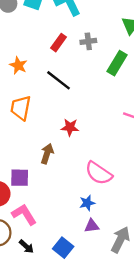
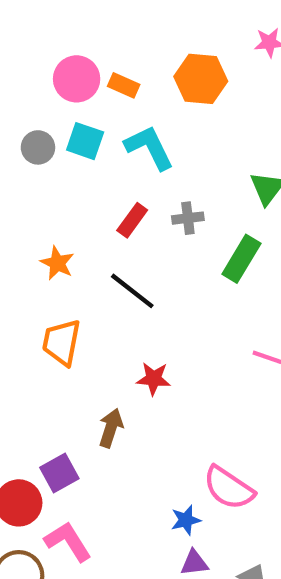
pink semicircle: (99, 173) -> (229, 488), moved
purple square: (20, 178) -> (59, 473), turned -30

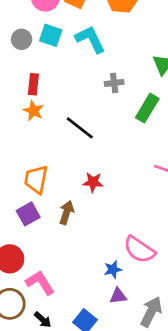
red rectangle: (132, 220) -> (33, 84), moved, turned -30
orange trapezoid: (62, 342) -> (36, 180), moved
purple square: (59, 473) -> (28, 214), moved

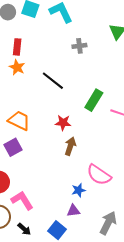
green rectangle: (147, 108) -> (94, 100), moved
orange trapezoid: (36, 180) -> (19, 121), turned 105
brown arrow: (67, 213) -> (70, 146), moved
purple triangle: (118, 296) -> (73, 211), moved

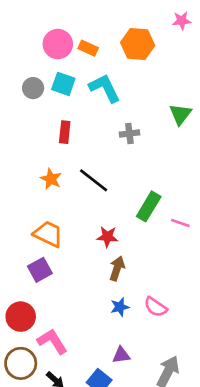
red rectangle: (17, 47) -> (65, 132), moved
orange star: (17, 67) -> (51, 179), moved
pink semicircle: (99, 175) -> (156, 307), size x0.7
blue star: (78, 190) -> (120, 307), moved

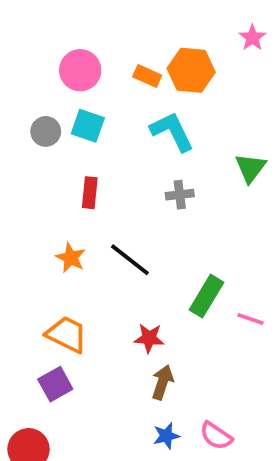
pink star: (182, 21) -> (252, 38), turned -30
orange rectangle: (88, 48) -> (147, 76), moved
cyan L-shape: (105, 88) -> (172, 131), moved

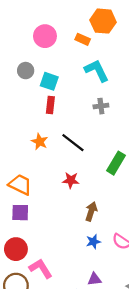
orange hexagon: (191, 70) -> (103, 21), moved
cyan square: (88, 126) -> (49, 81), moved
orange trapezoid: (67, 334) -> (20, 185), moved
red star: (149, 338) -> (71, 180), moved
purple square: (55, 384) -> (20, 213), moved, turned 30

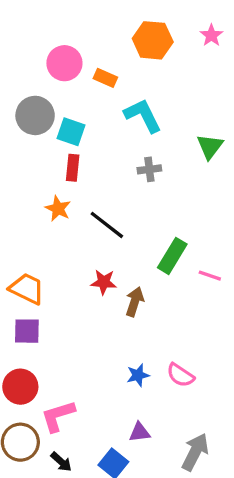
orange rectangle: (83, 39) -> (105, 78), moved
gray circle: (26, 71) -> (35, 115), size x1.5
orange star: (40, 142) -> (58, 209), moved
brown arrow: (91, 211) -> (135, 302), moved
pink L-shape: (41, 268) -> (58, 416), turned -75

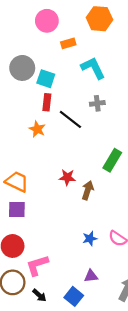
pink circle: (64, 63) -> (47, 21), moved
orange rectangle: (105, 78) -> (68, 43), turned -40
black line: (107, 225) -> (70, 119), moved

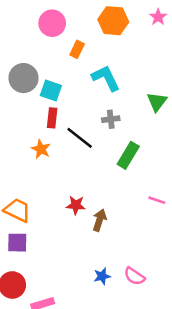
orange rectangle: (68, 43) -> (77, 49), turned -48
green rectangle: (112, 160) -> (128, 155), moved

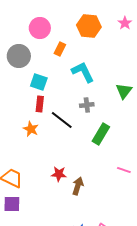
gray circle: (23, 78) -> (19, 56), moved

